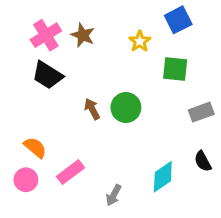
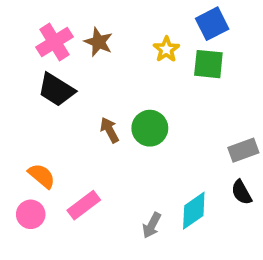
green square: (175, 69) -> (208, 64), moved
gray rectangle: (201, 112) -> (243, 150), moved
gray arrow: (114, 195) -> (152, 225), moved

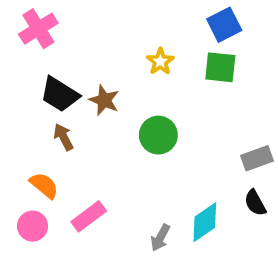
pink cross: (55, 42) -> (38, 29), moved
brown star: (99, 42) -> (104, 100), moved
yellow star: (166, 49) -> (160, 62), moved
brown arrow: (110, 130) -> (64, 137), moved

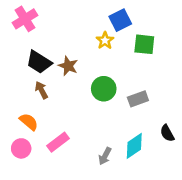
blue square: (224, 25) -> (120, 20), moved
gray rectangle: (257, 158) -> (138, 99), moved

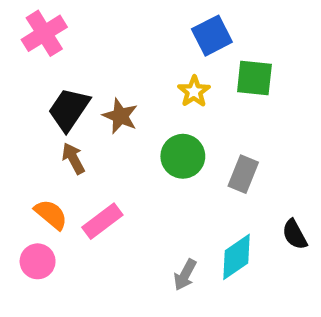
yellow star: (105, 40) -> (194, 91), moved
black trapezoid: (39, 62) -> (69, 109), turned 92
gray rectangle: (138, 99) -> (243, 174), turned -48
pink rectangle: (58, 142) -> (102, 221), moved

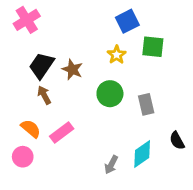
gray rectangle: (243, 174) -> (146, 104), turned -35

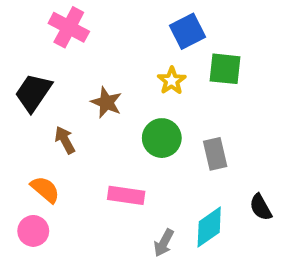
pink cross: (27, 20) -> (69, 27), moved, turned -30
black trapezoid: (41, 65) -> (33, 93), moved
pink rectangle: (62, 133) -> (126, 195), moved, turned 45

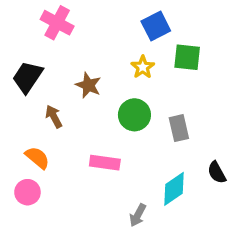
gray arrow: (164, 243) -> (138, 215), moved

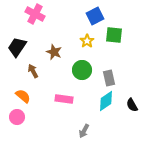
cyan diamond: (174, 189) -> (106, 101), moved

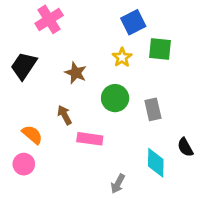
pink cross: (35, 14) -> (49, 19), turned 30
brown arrow: (33, 71) -> (64, 115), moved
cyan diamond: (106, 101) -> (156, 163), moved, turned -55

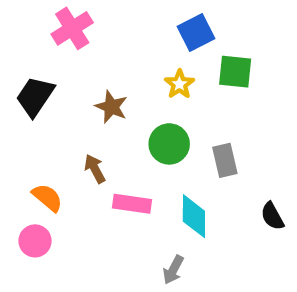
cyan diamond: (156, 163) -> (194, 216), moved

